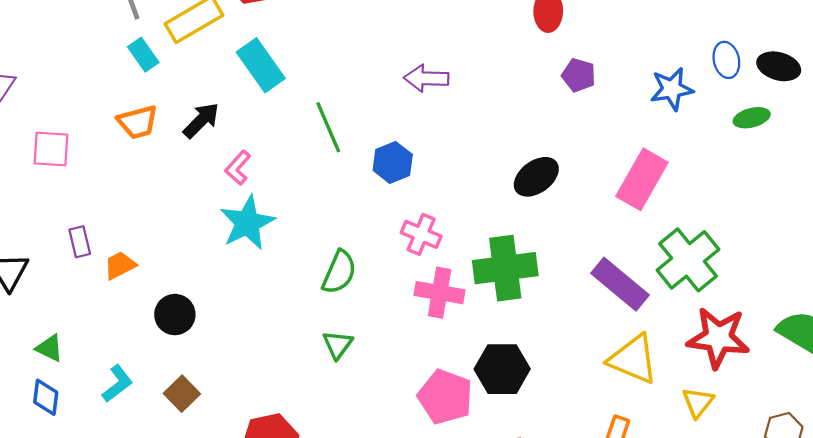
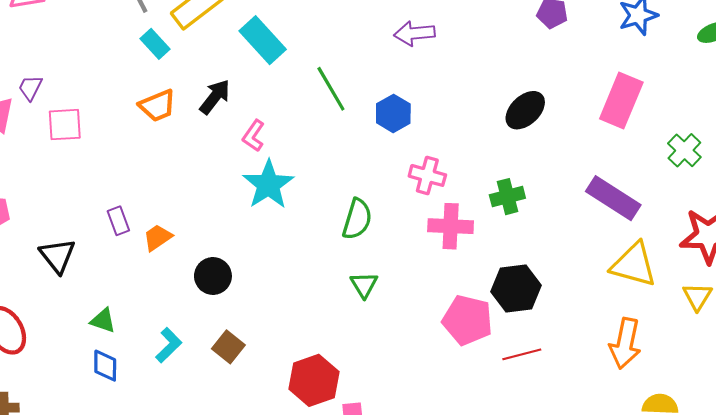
pink square: (51, 149) -> (65, 125), moved
green cross: (688, 260) -> (684, 150), moved, size x0.6
green cross: (505, 268) -> (507, 197), size x0.6

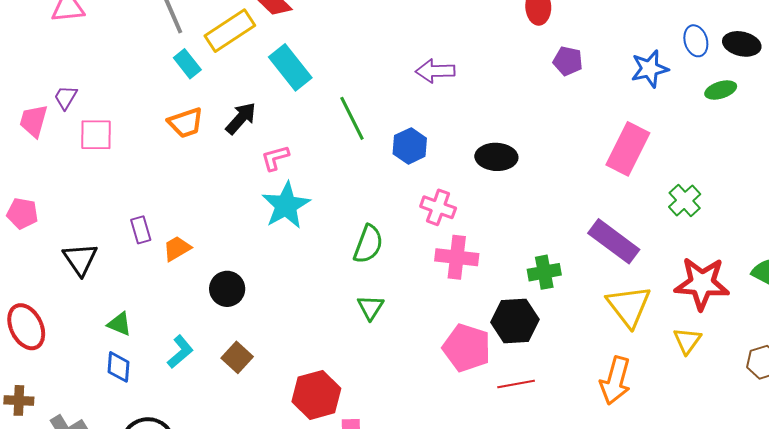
black ellipse: (525, 110) -> (496, 157), moved, turned 42
pink L-shape: (254, 136) -> (275, 158), turned 36
green cross: (507, 197) -> (544, 272), moved
yellow triangle: (634, 265) -> (629, 306), turned 33

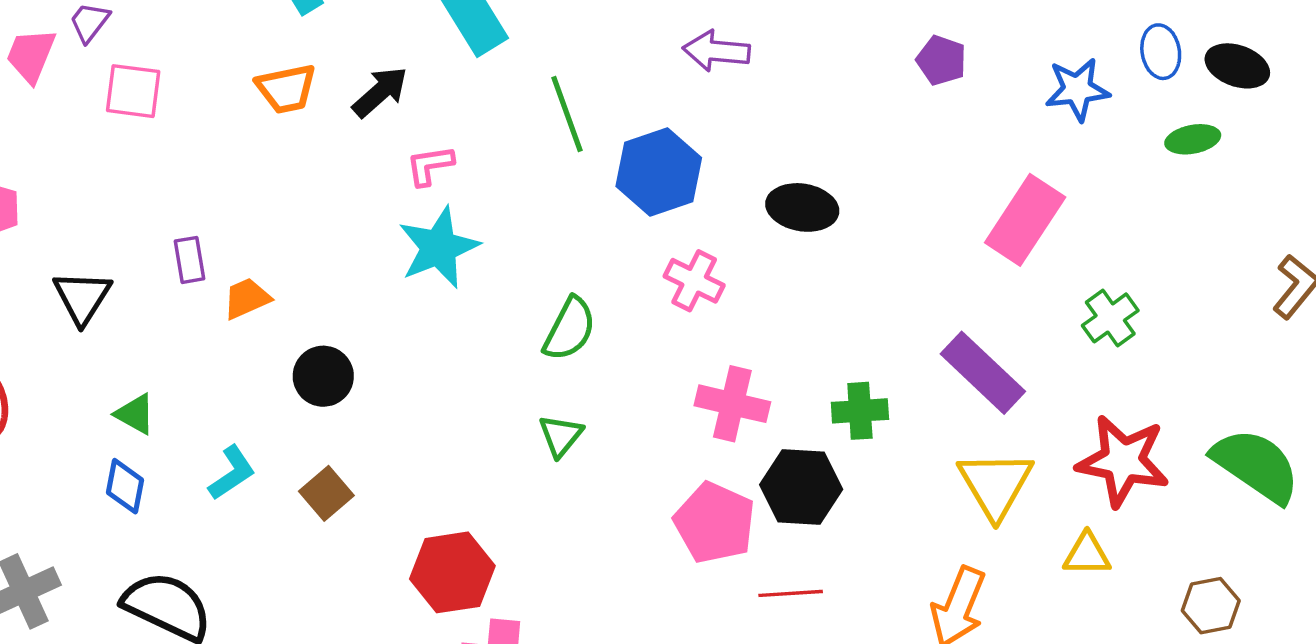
blue hexagon: (410, 146) -> (659, 172), size x1.4
pink cross: (457, 257) -> (732, 404), moved
yellow triangle: (687, 341) -> (1087, 554), turned 48

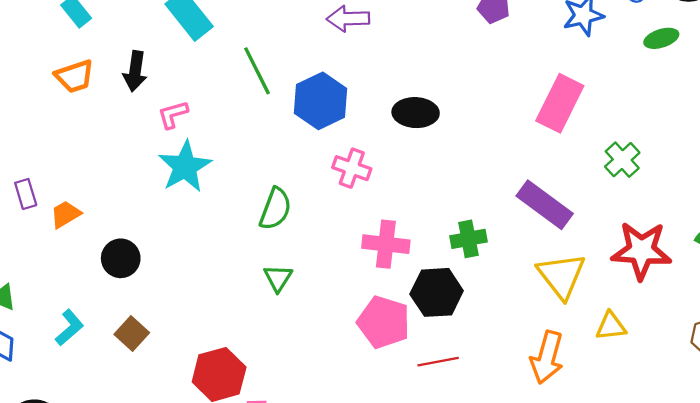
black arrow: (380, 92) -> (135, 71), turned 147
yellow triangle: (1087, 554) -> (611, 326), moved

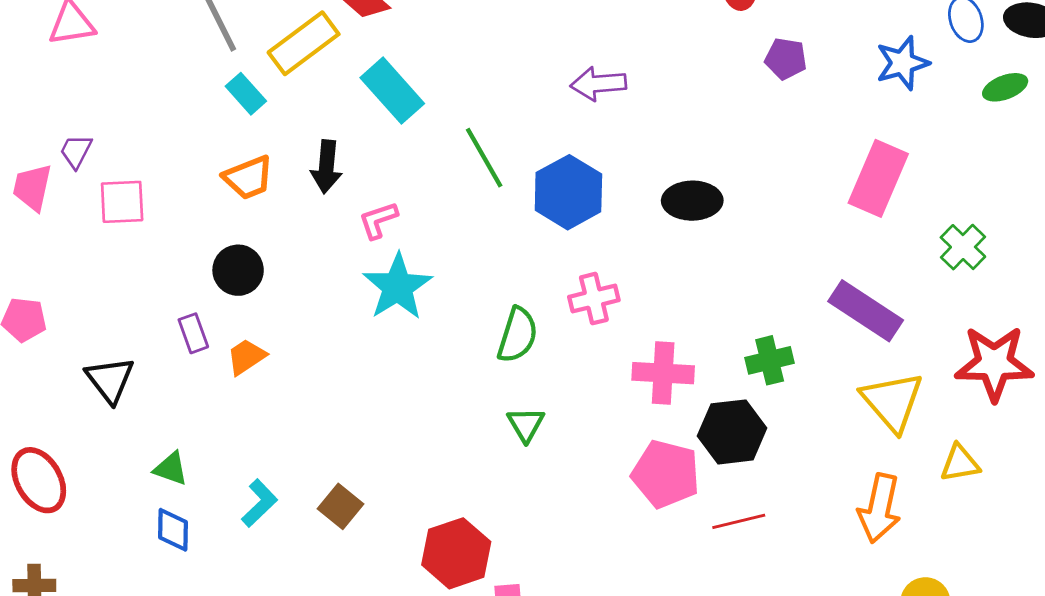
pink cross: (352, 168) -> (594, 299), moved, turned -30
black circle: (121, 258) -> (238, 270), moved

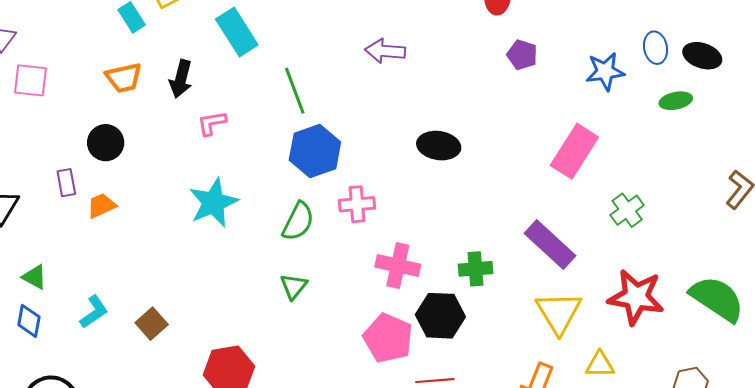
blue hexagon: (568, 192) -> (315, 151), moved
cyan star: (398, 287) -> (213, 203), moved

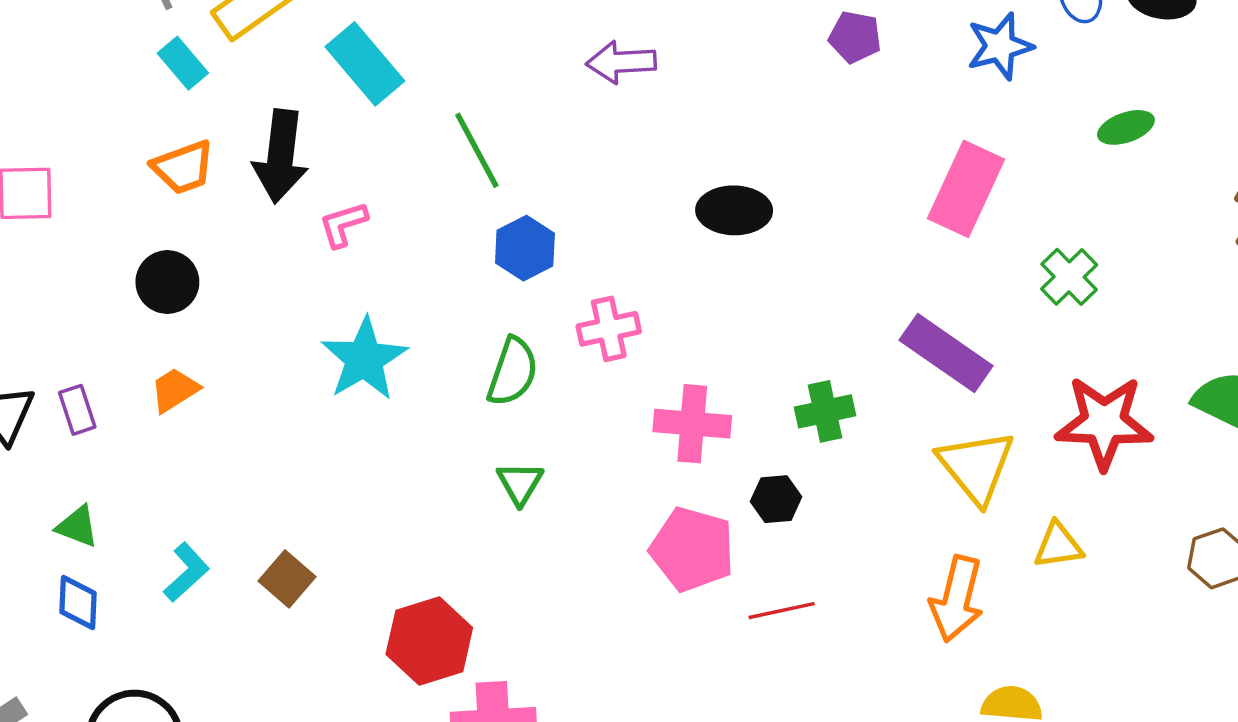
black arrow: (181, 79) -> (281, 156), size x1.4
green ellipse: (676, 101) -> (1126, 127), moved
blue hexagon: (315, 151) -> (525, 248), size x0.7
purple rectangle: (66, 183) -> (77, 410), moved
black hexagon: (440, 316) -> (776, 499), size x0.6

